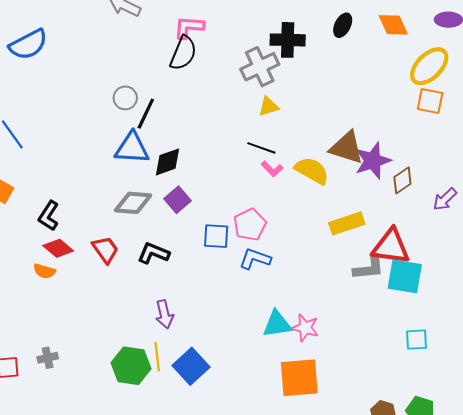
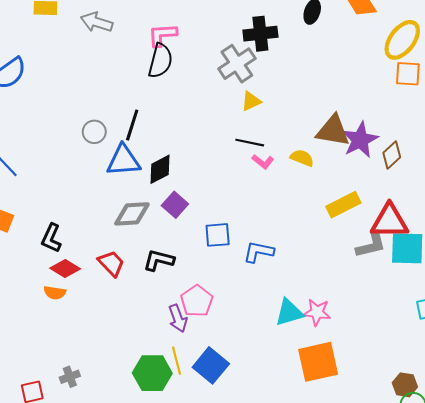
gray circle: (125, 98) -> (94, 132), moved
yellow semicircle: (312, 171) -> (302, 158), size x0.7
pink pentagon: (250, 225) -> (197, 301), moved

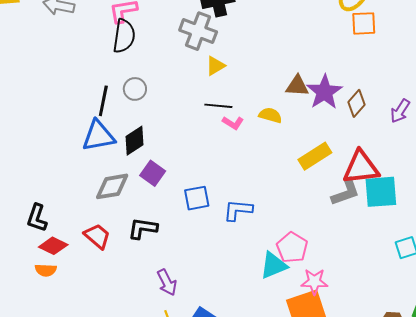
gray cross: (237, 64) -> (198, 31), turned -30
brown triangle: (333, 131) -> (297, 86), size x0.7
gray circle: (94, 132) -> (135, 89), moved
pink pentagon: (197, 301) -> (292, 247), moved
pink star: (317, 312) -> (314, 282), moved

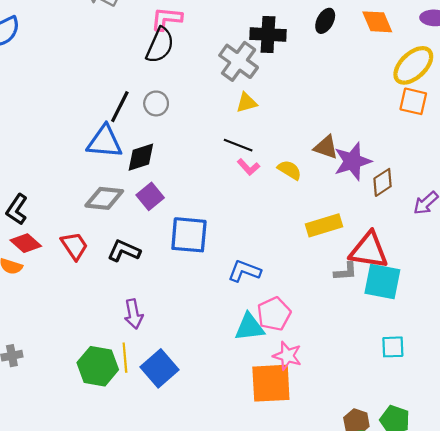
gray L-shape: (345, 192) -> (346, 271), size x0.7
blue square: (197, 198) -> (189, 235), size x1.4
blue L-shape: (238, 210) -> (244, 271), moved

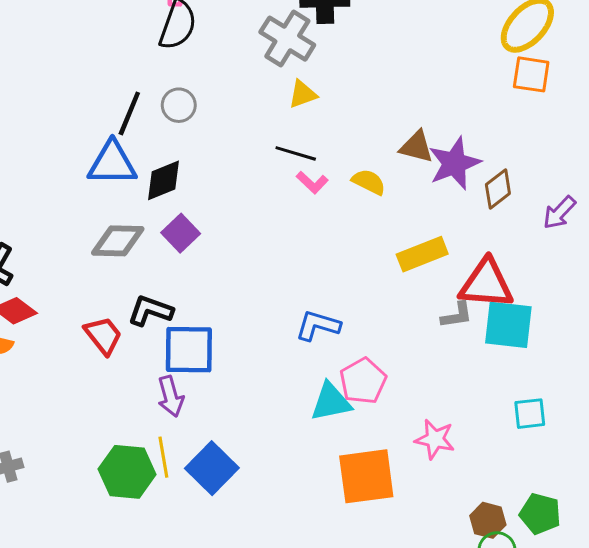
blue square: (189, 235) -> (189, 350), moved
red trapezoid: (74, 246) -> (103, 335), moved
pink star: (287, 356) -> (435, 439), moved

